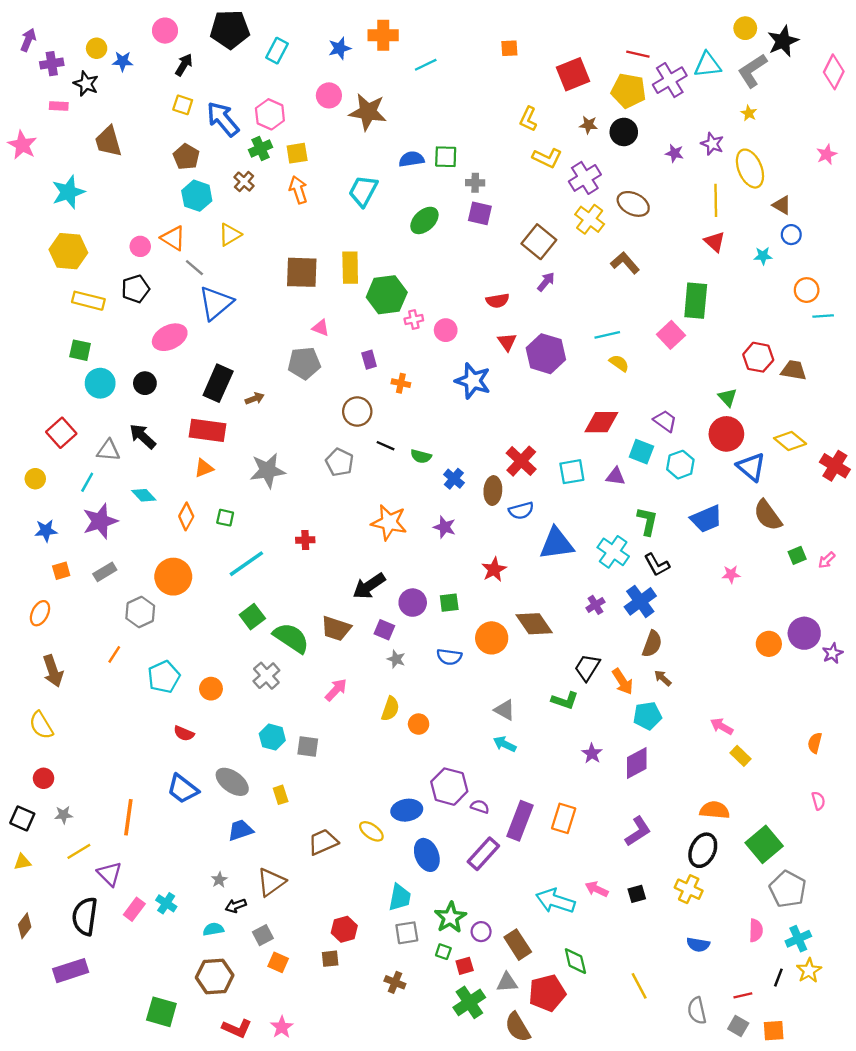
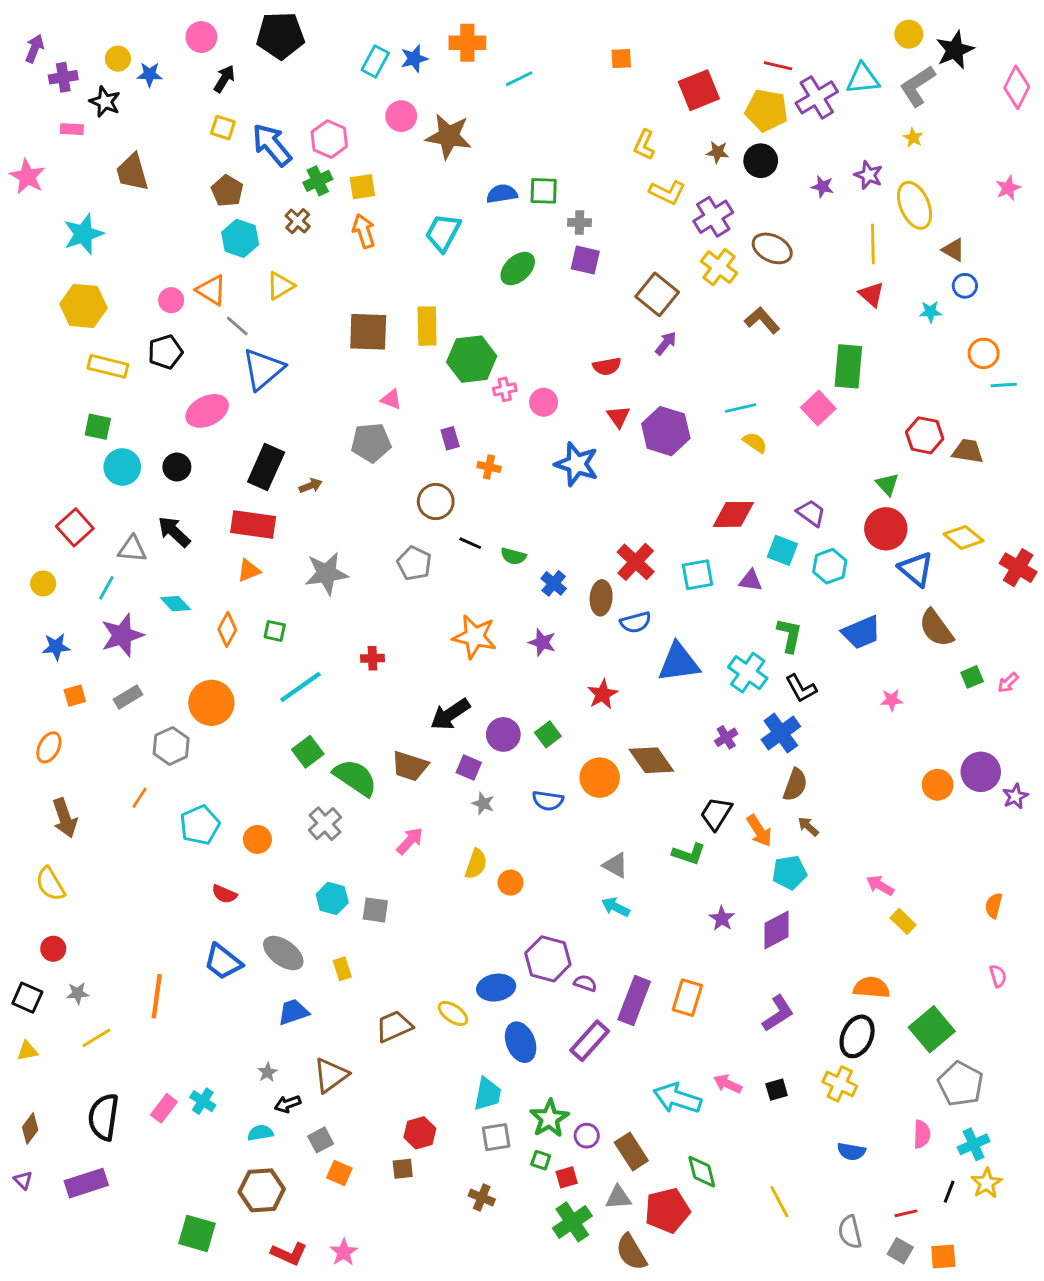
cyan rectangle: (277, 51) -> (375, 61), moved
green square: (449, 603) -> (548, 734), turned -30
purple triangle: (110, 874) -> (23, 1180), moved, size x0.6

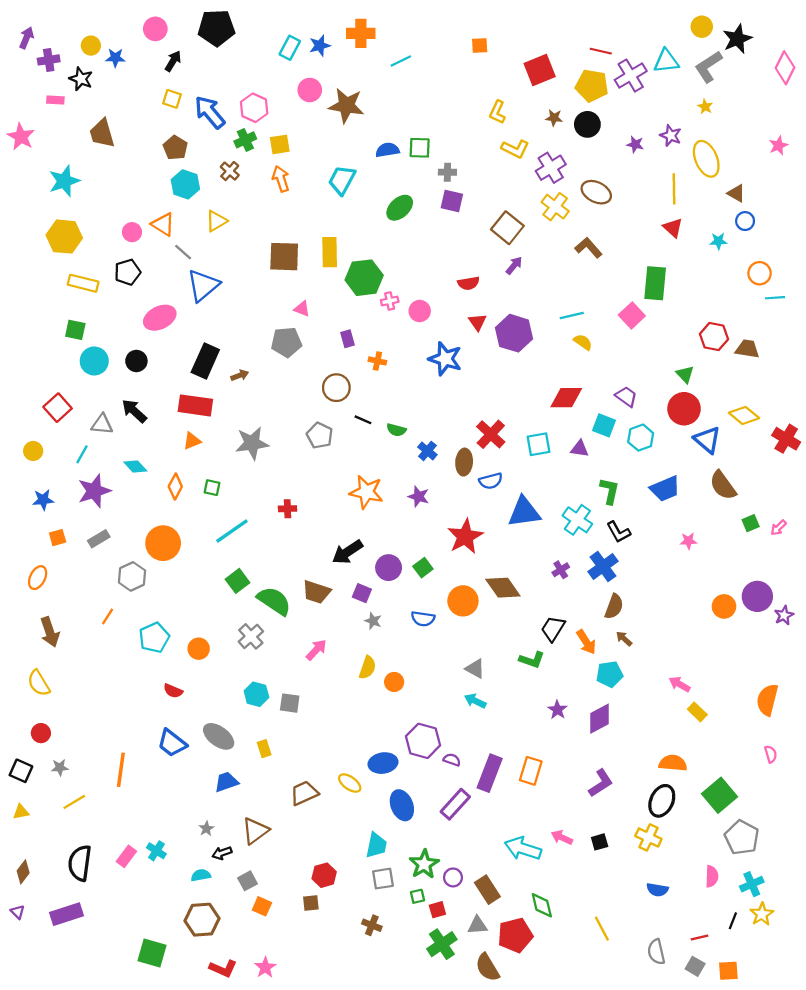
red star: (603, 694) -> (465, 536), size x1.5
orange semicircle: (994, 906) -> (767, 700), size x1.6
green square: (541, 1160) -> (417, 896), turned -32

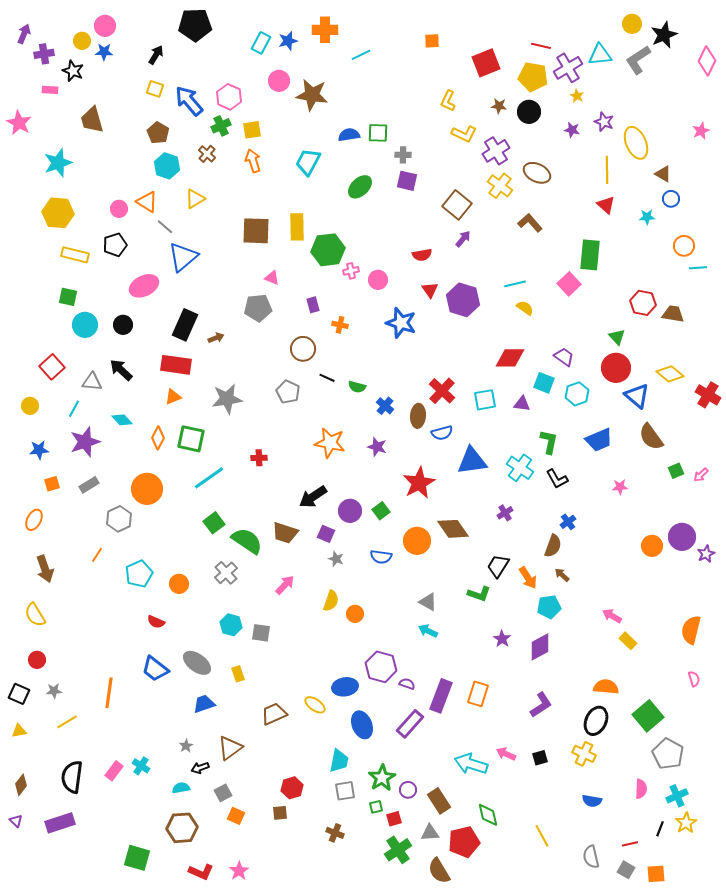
pink circle: (155, 29) -> (105, 26), moved
yellow star: (705, 107) -> (577, 96), moved
green square: (212, 488) -> (191, 439), size x1.8
blue cross: (603, 566) -> (568, 522), moved, size x0.6

